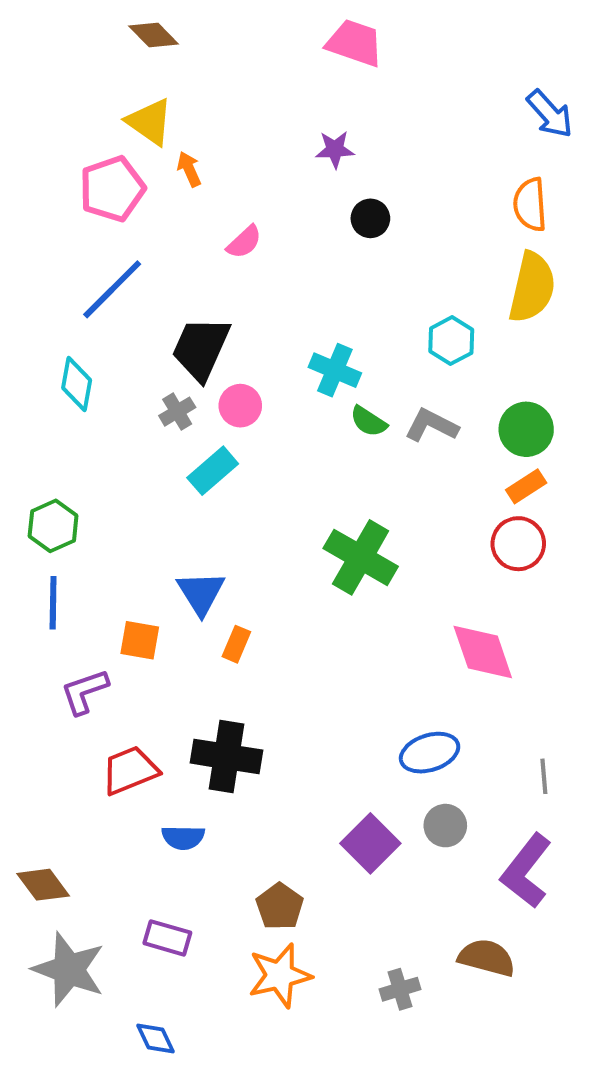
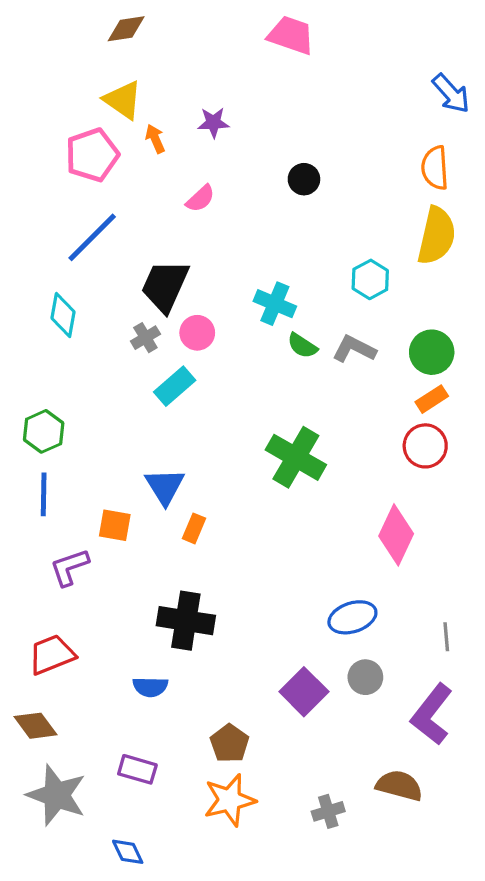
brown diamond: (154, 35) -> (126, 29), turned -54
purple star: (335, 149) -> (213, 123), moved
pink diamond: (483, 652) -> (396, 535), turned 44
red trapezoid: (130, 770) -> (52, 655), moved

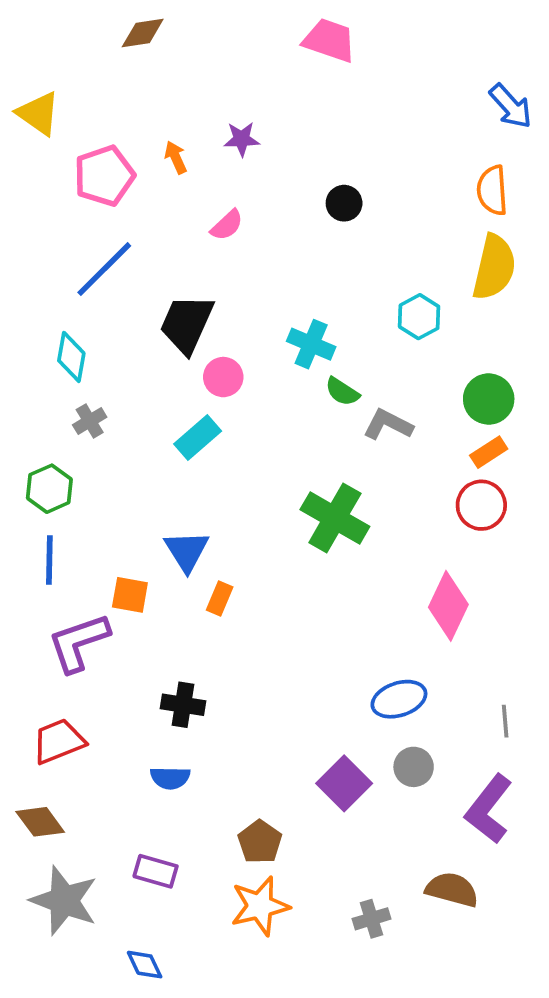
yellow triangle: (123, 100) -> (38, 113), moved
gray cross: (145, 338) -> (90, 421), moved
gray L-shape: (354, 349) -> (388, 425), moved
purple L-shape: (69, 567) -> (79, 642), size x1.4
black cross: (186, 621) -> (183, 705), moved, size x0.7

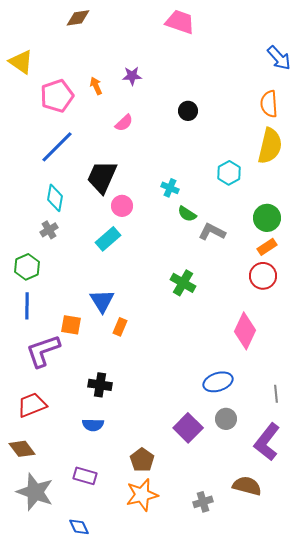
cyan cross: (311, 344) -> (170, 188), size x0.7
cyan diamond: (71, 357) -> (55, 198), moved
green cross: (335, 518) -> (183, 283), size x0.7

